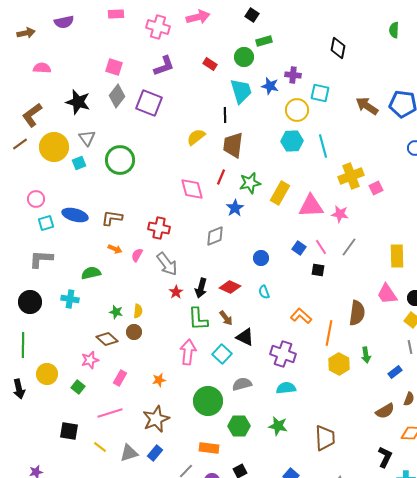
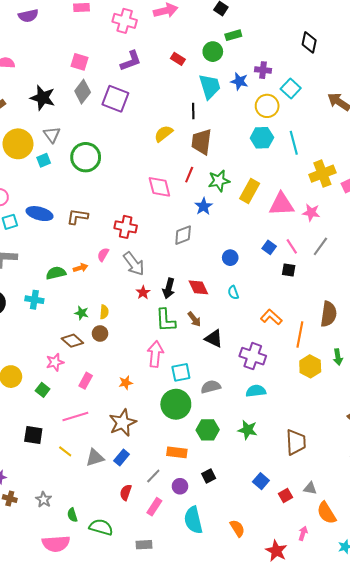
cyan square: (320, 93) -> (291, 88), turned 30
orange arrow: (115, 249) -> (81, 268), moved, turned -40
red diamond: (230, 287) -> (198, 287), turned 40
cyan square: (222, 354) -> (181, 372), moved, turned 36

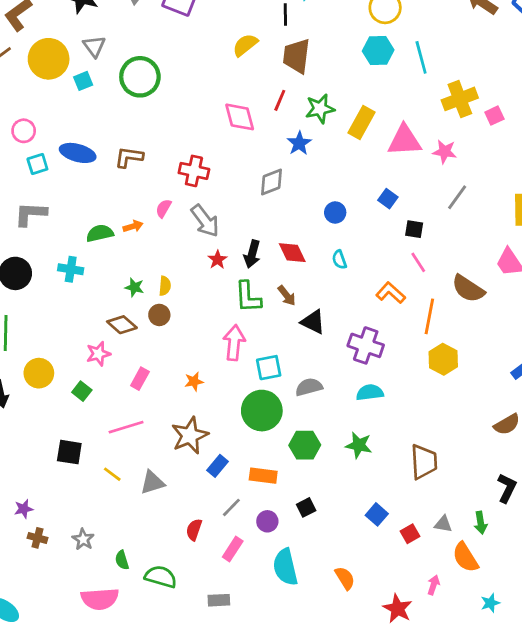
pink line: (292, 246) -> (418, 262), moved
brown semicircle: (329, 314) -> (468, 289), turned 115
green arrow: (338, 357) -> (481, 523), moved
blue rectangle: (122, 458) -> (217, 466), moved

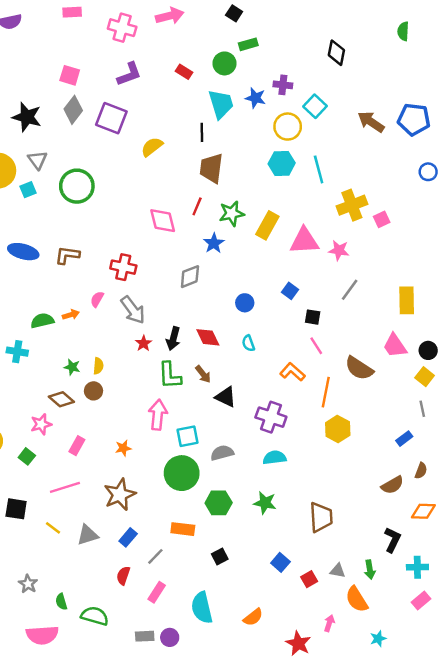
yellow semicircle: (245, 45) -> (152, 147), moved
blue rectangle: (217, 466) -> (128, 537), moved
purple circle: (267, 521) -> (170, 637), moved
orange semicircle: (345, 578) -> (253, 617), turned 84

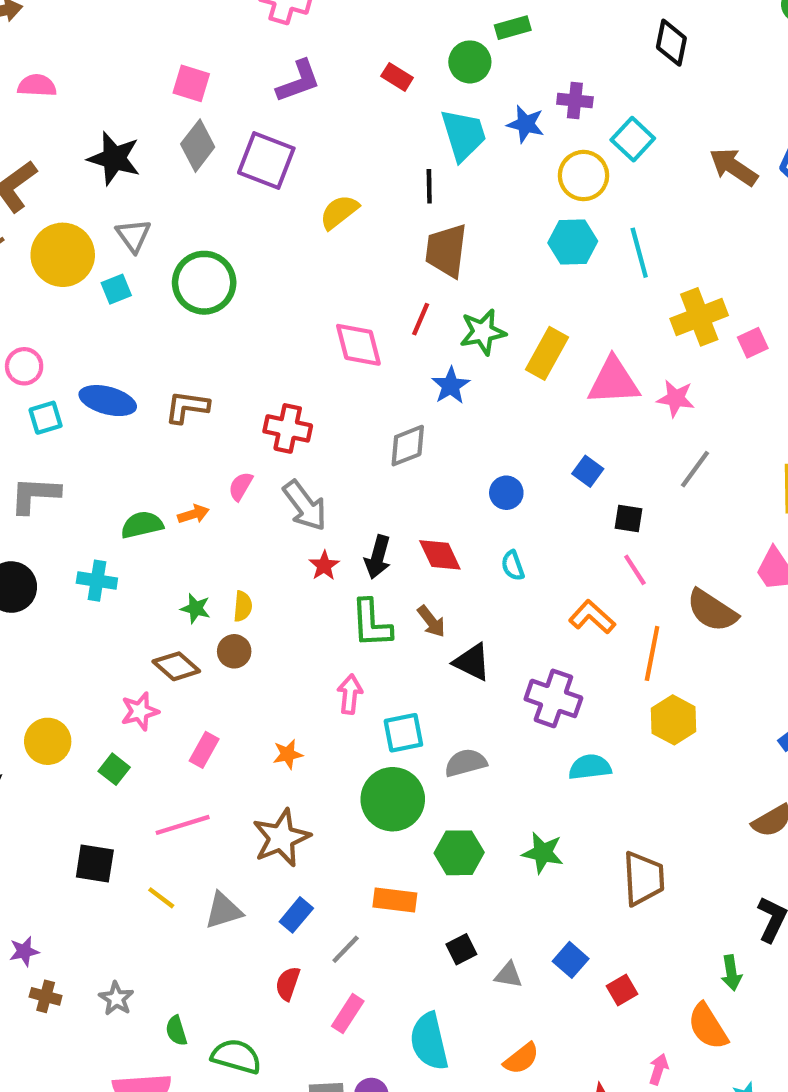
pink arrow: (158, 415) -> (350, 694), size x0.7
cyan semicircle: (275, 458) -> (590, 767), moved
gray triangle: (338, 571) -> (508, 975), moved

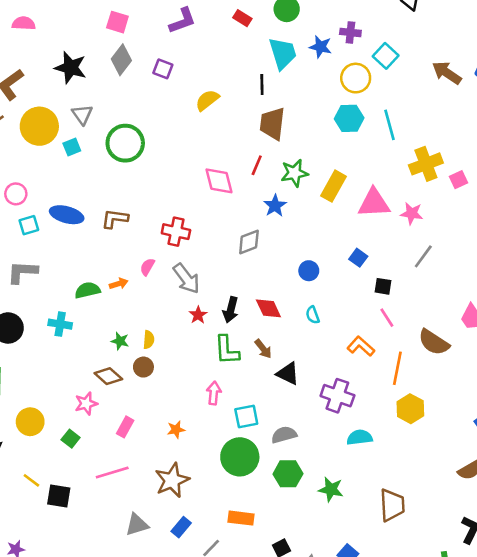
purple square: (266, 161) -> (163, 69), size x0.6
green hexagon: (459, 853) -> (288, 474), moved
yellow line: (161, 898) -> (31, 480), moved

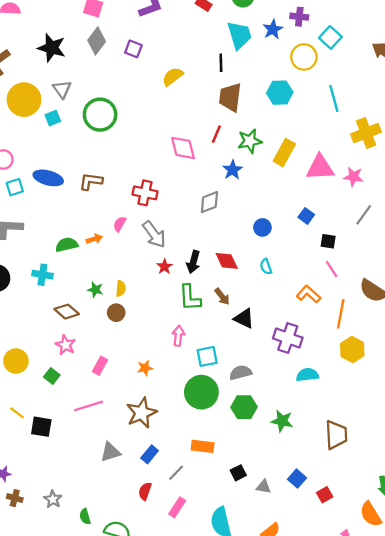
blue star: (320, 47) -> (273, 29), turned 30
cyan hexagon: (349, 118) -> (280, 93), moved
brown diamond: (108, 376) -> (67, 312), moved
pink star: (86, 403) -> (65, 345), turned -30

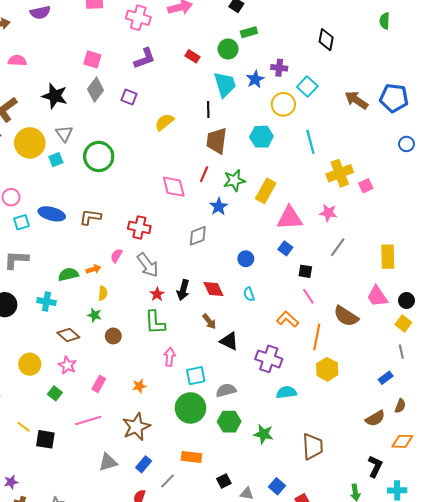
pink triangle: (320, 168) -> (290, 218), moved
yellow semicircle: (121, 288) -> (103, 293), moved
green L-shape: (190, 298) -> (155, 322), moved
yellow circle: (16, 361) -> (30, 364), moved

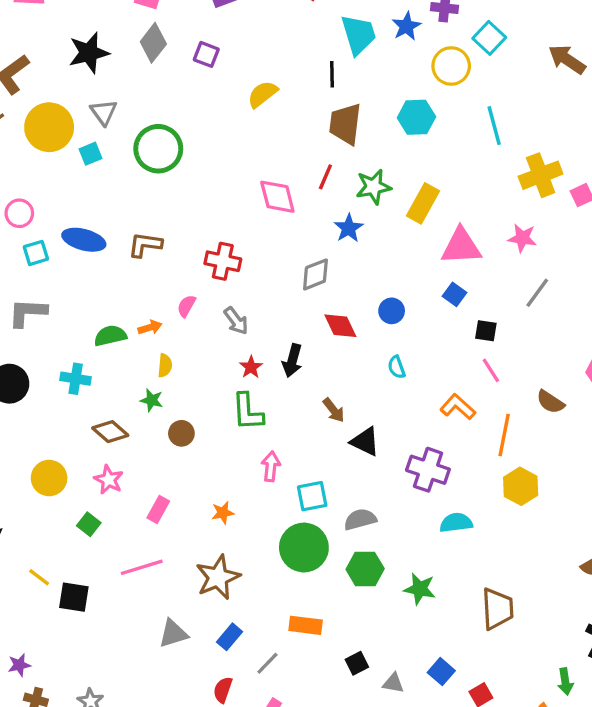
black star: (55, 96) -> (89, 53), turned -30
gray arrow: (148, 265) -> (236, 321), size x0.7
red diamond: (213, 289) -> (340, 326), moved
brown semicircle: (346, 316) -> (550, 402), size x0.7

